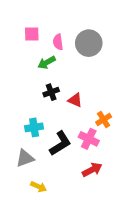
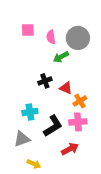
green arrow: (47, 62) -> (61, 57), moved
orange cross: (104, 119) -> (80, 101), moved
pink cross: (89, 139) -> (78, 122), turned -30
red arrow: (92, 170) -> (70, 149), moved

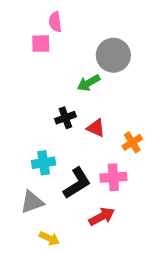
pink semicircle: (51, 37) -> (55, 22), moved
orange cross: (80, 101) -> (132, 142), moved

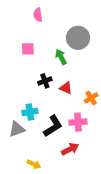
pink square: (41, 44) -> (28, 49), moved
green arrow: (89, 83) -> (61, 57), turned 91
gray triangle: (32, 202) -> (17, 129), moved

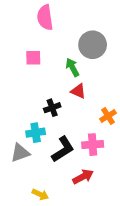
pink semicircle: (38, 15) -> (45, 17), size x1.5
black cross: (45, 81) -> (52, 108), moved
red triangle: (66, 88) -> (78, 91), moved

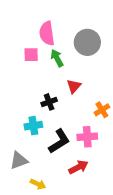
pink semicircle: (45, 17) -> (47, 33), moved
green arrow: (72, 67) -> (57, 58), moved
red triangle: (78, 91) -> (74, 86), turned 48
gray triangle: (20, 153) -> (19, 160), moved

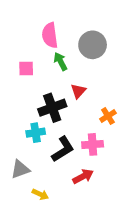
pink square: (31, 55) -> (26, 69), moved
black cross: (49, 102) -> (52, 108), size x1.6

